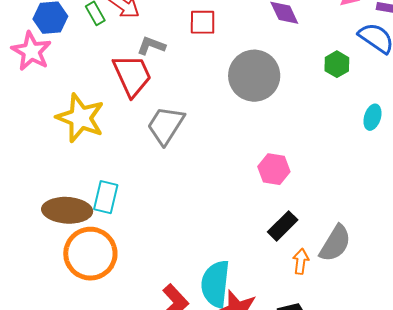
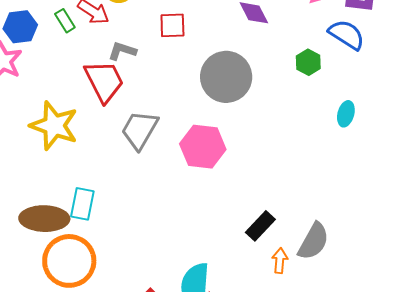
pink hexagon: (274, 169) -> (203, 147), moved, size x1.4

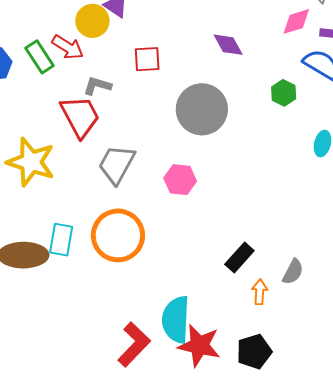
green rectangle: (65, 21) -> (39, 57), size x1.4
pink hexagon: (203, 147) -> (180, 180), size x0.7
gray semicircle: (313, 241) -> (293, 272), size x0.7
orange circle: (69, 261) -> (118, 235), moved

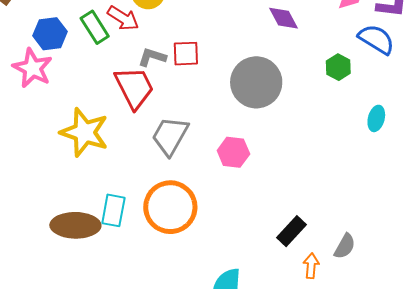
red square: (147, 59) -> (186, 54), moved

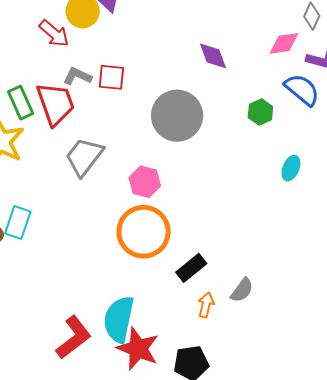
green rectangle: (95, 27) -> (21, 103), moved
orange circle: (170, 207) -> (144, 232), moved

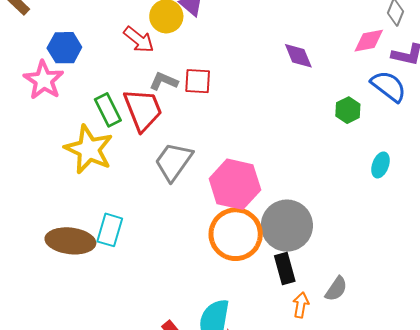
gray circle: (177, 116) -> (287, 226), moved
pink hexagon: (145, 182) -> (235, 184), size x1.6
black rectangle: (191, 268) -> (285, 269), turned -64

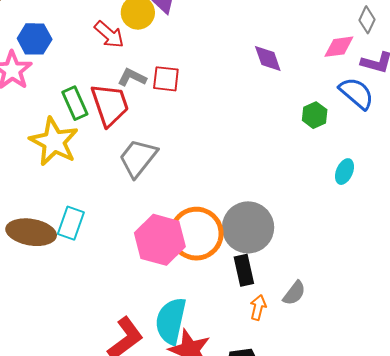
pink hexagon: (235, 184) -> (160, 240), moved

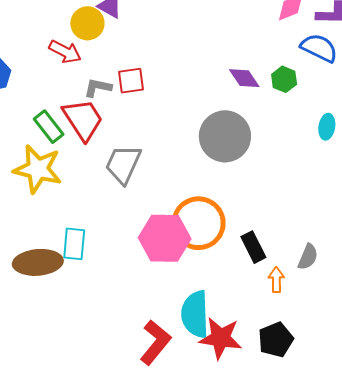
purple diamond: (268, 58) -> (244, 78), moved
gray circle: (248, 227) -> (225, 136), moved

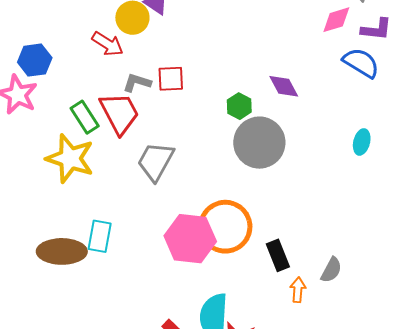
green hexagon: (284, 79) -> (239, 106), moved

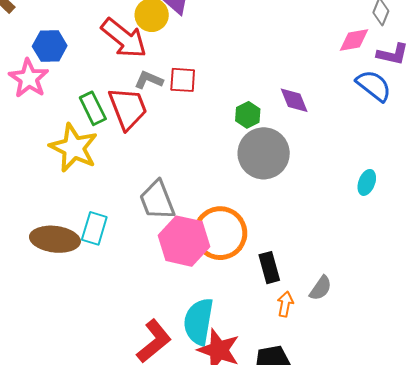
red arrow: (108, 44) -> (124, 38), size x1.5
cyan ellipse: (362, 142) -> (367, 182), moved
gray trapezoid: (156, 161) -> (157, 200), moved, turned -57

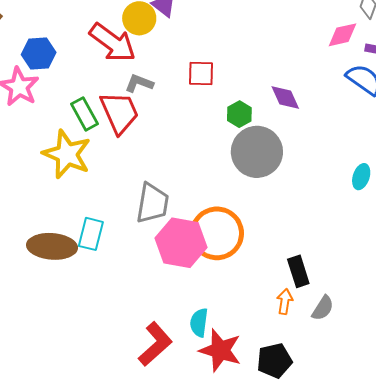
red square: (183, 80) -> (201, 74), moved
gray trapezoid: (157, 200) -> (153, 203), turned -147
black rectangle: (269, 268) -> (298, 271), moved
gray semicircle: (321, 288) -> (323, 308), moved
cyan semicircle: (199, 322) -> (199, 323), size x0.6

